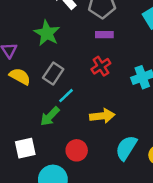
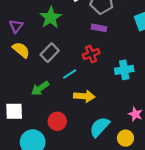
cyan line: (66, 96) -> (70, 74), moved

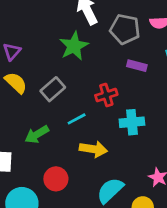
green star: (51, 18) -> (74, 46), moved
purple rectangle: (99, 28) -> (137, 66), moved
cyan cross: (124, 70) -> (132, 122), moved

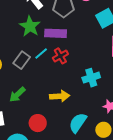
purple rectangle: (137, 66) -> (56, 33), moved, size x1.5
cyan line: (77, 119) -> (41, 54), moved
cyan cross: (132, 122) -> (91, 78), moved

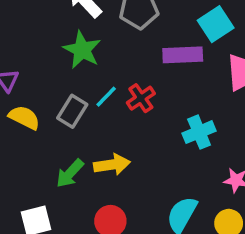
purple rectangle: (56, 33) -> (183, 55), moved
yellow arrow: (60, 96) -> (112, 165), moved

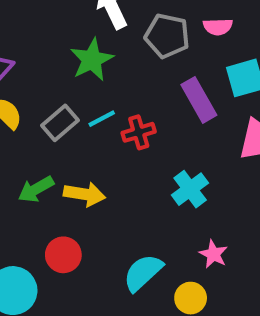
purple rectangle: (183, 55) -> (199, 100), turned 45
cyan cross: (199, 132) -> (190, 189), turned -32

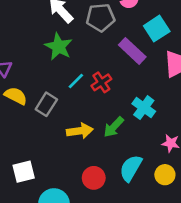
gray rectangle: (60, 123) -> (46, 104), moved
green arrow: (36, 189) -> (114, 127), moved
red circle: (63, 255) -> (94, 178), moved

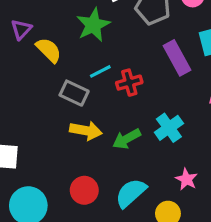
yellow semicircle: (16, 96) -> (49, 50), moved
gray rectangle: (46, 104) -> (74, 93), moved, turned 65

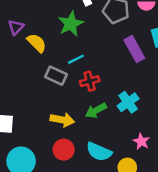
red cross: (129, 83) -> (90, 81), moved
yellow arrow: (86, 131) -> (62, 120), moved
cyan semicircle: (131, 193) -> (99, 152), turned -115

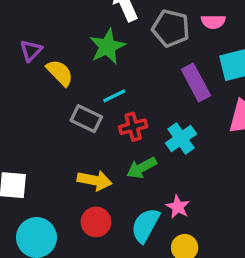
cyan cross: (128, 102) -> (181, 138), moved
pink star: (141, 141) -> (178, 207), moved
cyan semicircle: (99, 152) -> (145, 225), turned 95

